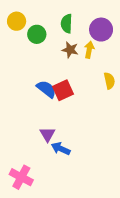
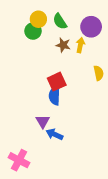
yellow circle: (17, 21) -> (38, 19), moved
green semicircle: (67, 24) -> (60, 21), turned -35
blue semicircle: (46, 89) -> (55, 96), moved, turned -126

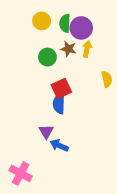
green semicircle: (60, 21) -> (65, 23), turned 35
purple circle: (91, 27) -> (81, 28), moved
green circle: (33, 31) -> (47, 57), moved

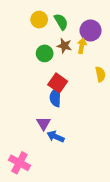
green semicircle: (65, 23) -> (61, 22), turned 147
purple circle: (81, 28) -> (91, 30), moved
red square: (61, 88) -> (58, 83), turned -30

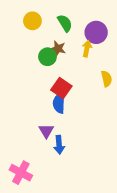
yellow circle: (39, 20) -> (32, 21), moved
brown star: (64, 46) -> (58, 49), moved
blue arrow: (56, 137) -> (59, 145), turned -119

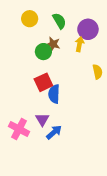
red square: (61, 88) -> (43, 82), moved, turned 30
blue arrow: (59, 145) -> (54, 132), turned -126
pink cross: (21, 173) -> (19, 129), moved

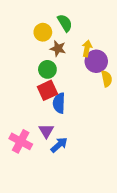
yellow circle: (30, 19) -> (43, 32), moved
purple circle: (88, 29) -> (96, 61), moved
green circle: (43, 52) -> (47, 69), moved

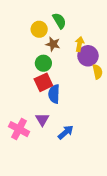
blue arrow: (59, 145) -> (66, 132), moved

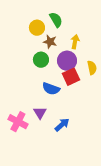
purple circle: (88, 56) -> (67, 61), moved
red square: (43, 82) -> (71, 77), moved
blue semicircle: (54, 94) -> (51, 89), turned -72

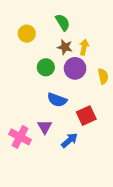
yellow circle: (37, 28) -> (27, 34), moved
brown star: (50, 42) -> (65, 47), moved
red square: (71, 77) -> (86, 116), moved

